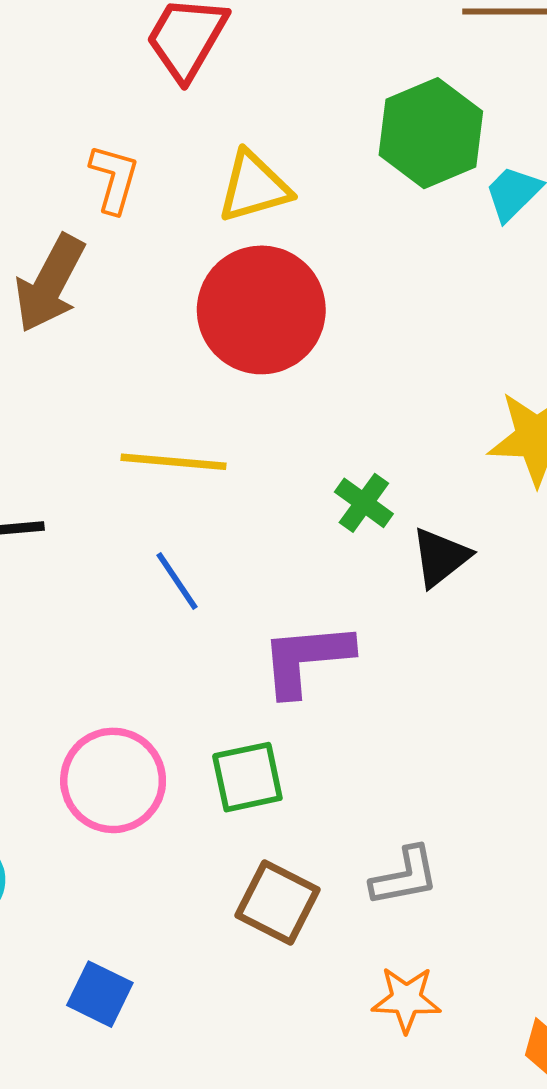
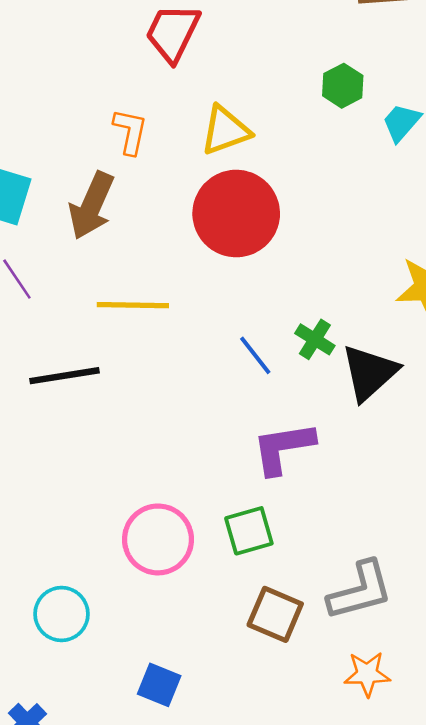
green hexagon: (431, 133) -> (343, 86), size x0.6
yellow line: (173, 462) -> (133, 305), moved
black triangle: (441, 557) -> (369, 373), size x1.4
blue line: (177, 581) -> (255, 355), moved
gray L-shape: (405, 876) -> (360, 591), size x1.4

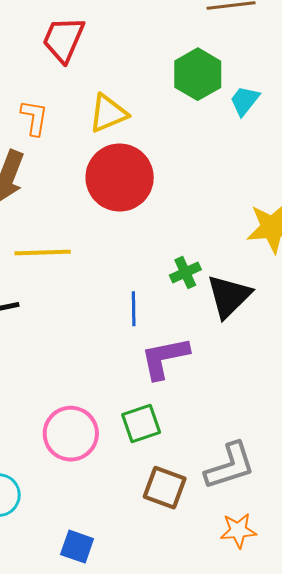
green hexagon: (343, 86) -> (198, 74), size x1.5
green cross: (315, 339) -> (185, 272), turned 36
blue line: (255, 355) -> (134, 309), moved, turned 40

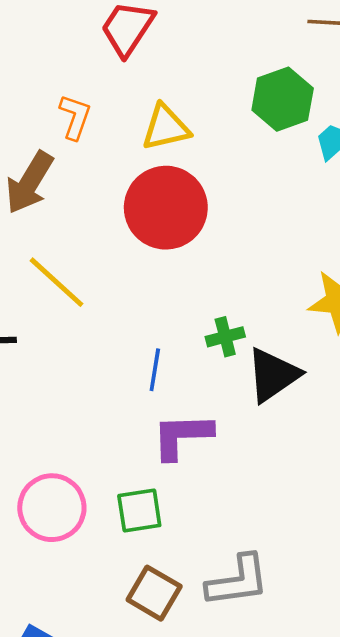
yellow line: (43, 253) -> (57, 282), turned 34

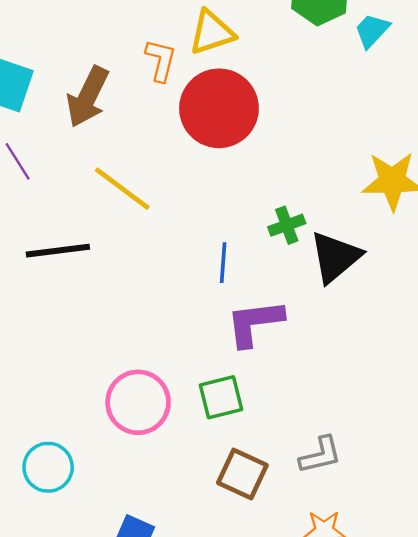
orange L-shape: (75, 117) -> (161, 60), moved
gray L-shape: (238, 581) -> (320, 455), size x0.7

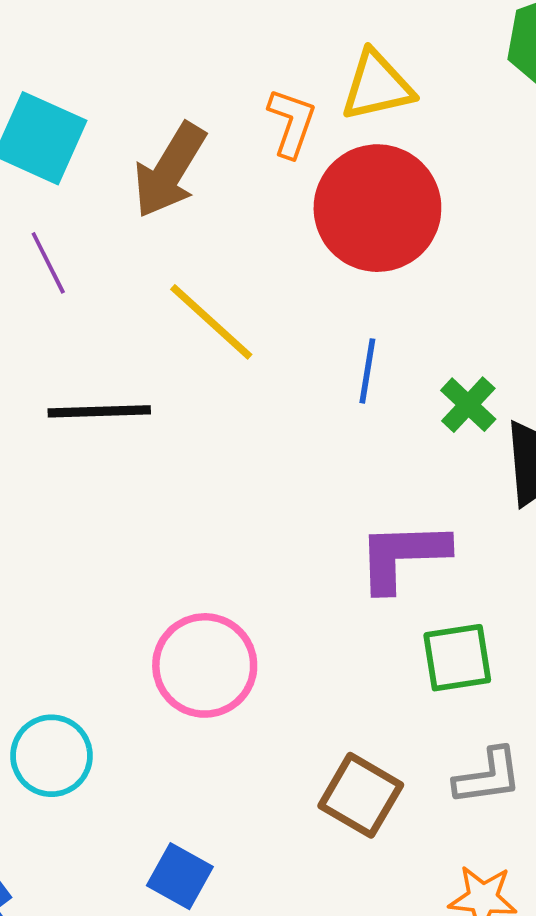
green cross: (287, 225) -> (468, 405), turned -32
blue line: (223, 263) -> (367, 371), moved
green square: (221, 397) -> (457, 658), moved

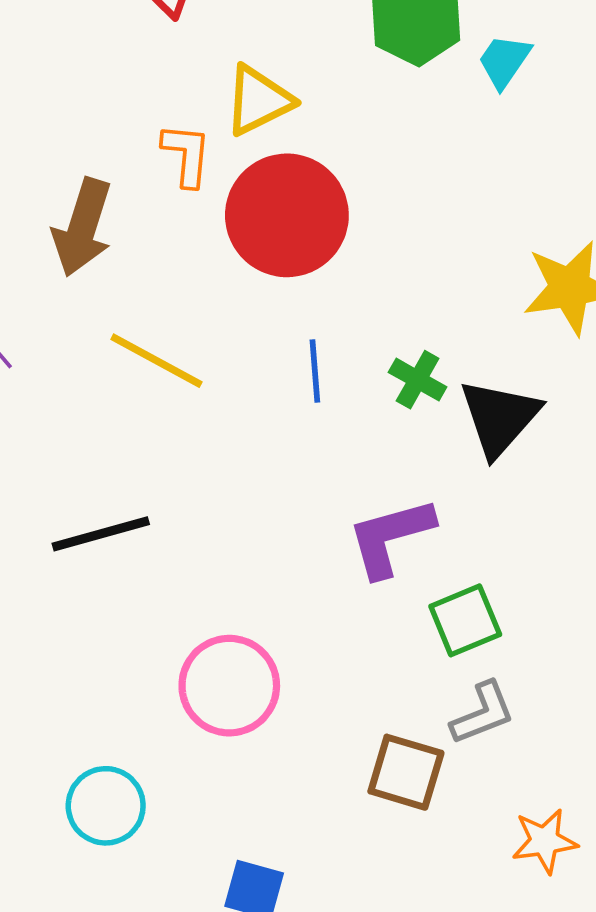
black line: (99, 411) -> (101, 534), moved
gray L-shape: (488, 777) -> (483, 713), moved

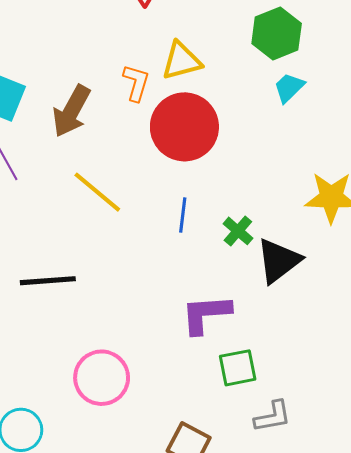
cyan trapezoid: (504, 61) -> (289, 88), moved
gray L-shape: (483, 713) -> (273, 417), moved

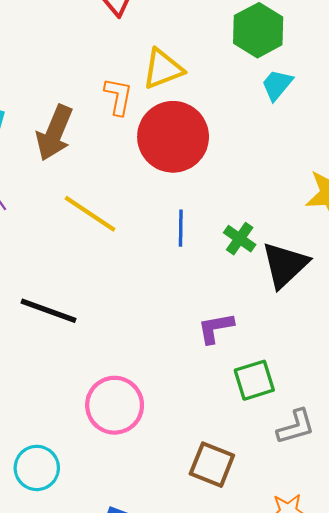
black line: (48, 281) -> (48, 311), turned 30
purple L-shape: (206, 314) -> (216, 328), size x0.7

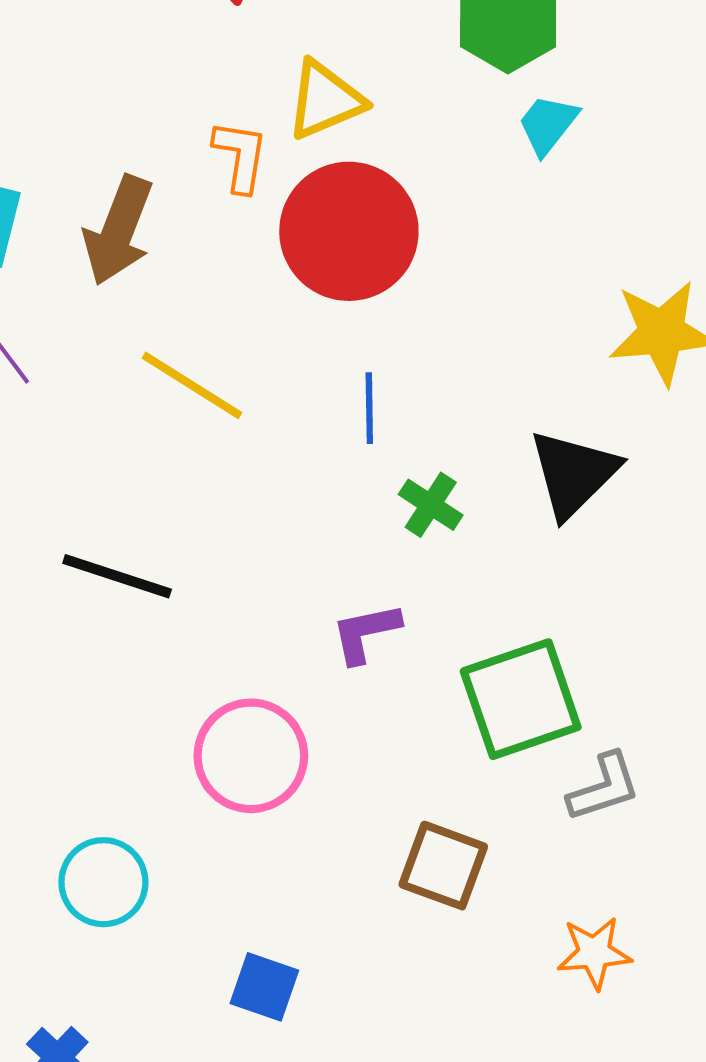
green cross: (240, 239) -> (431, 505), moved
purple L-shape: (216, 328) -> (366, 633), moved
green square: (254, 380) -> (521, 699), size x1.5

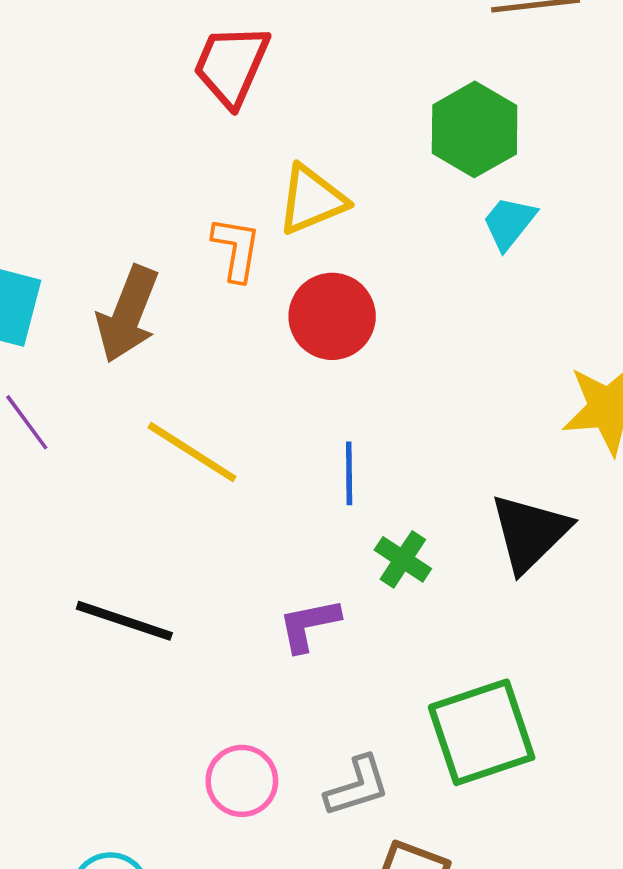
red circle: (349, 231) -> (332, 316), size x0.7
purple L-shape: (366, 633) -> (309, 625), moved
pink circle: (251, 756) -> (242, 781), size x0.7
gray L-shape: (604, 787) -> (357, 786), moved

